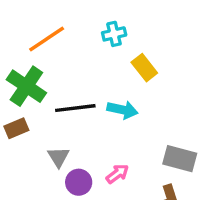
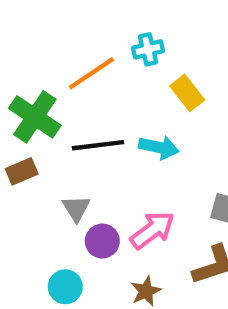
orange line: (47, 39) -> (91, 73), moved
pink arrow: (117, 174) -> (152, 230), size x1.5

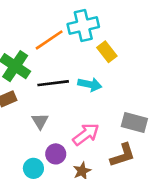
cyan cross: (148, 49) -> (83, 26), size x1.6
purple circle: (102, 241) -> (56, 154), moved

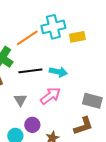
yellow rectangle: (107, 52) -> (77, 37), moved, turned -63
pink arrow: (86, 134) -> (50, 96), moved

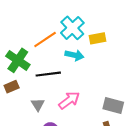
cyan cross: (53, 27) -> (72, 28), turned -30
cyan arrow: (58, 72) -> (74, 55), moved

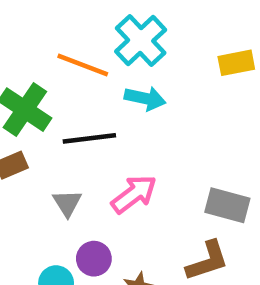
yellow rectangle: (98, 38) -> (236, 63), moved
orange line: (45, 39) -> (83, 65), turned 55

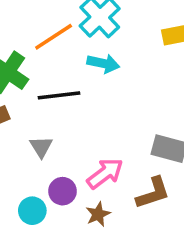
orange line: (83, 65) -> (54, 37), turned -54
pink arrow: (134, 194) -> (105, 173), moved

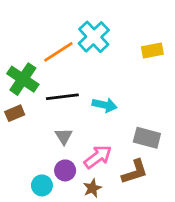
cyan arrow: (103, 63) -> (105, 105), moved
gray triangle: (41, 147) -> (64, 136), moved

